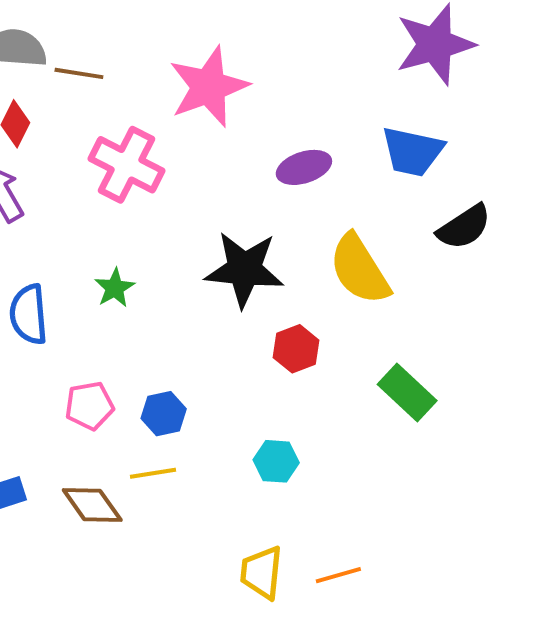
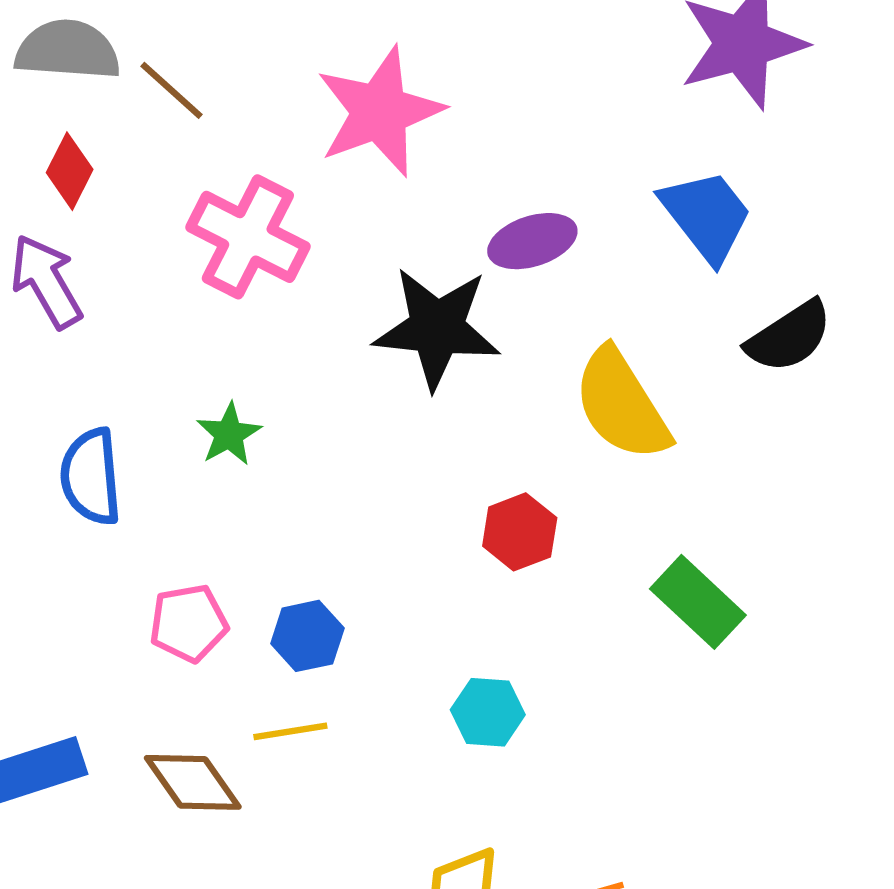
brown line: (79, 73) -> (172, 90), turned 33
blue trapezoid: (412, 152) -> (706, 216), turned -140
black star: (244, 269) -> (437, 328), moved

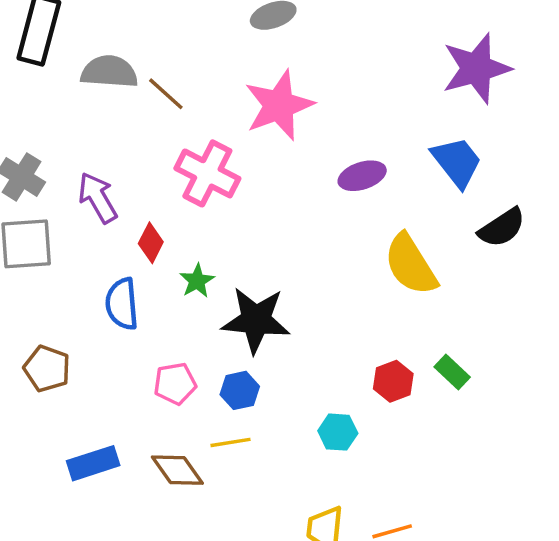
red diamond: (70, 171) -> (151, 243), moved
black star: (437, 328) -> (256, 320), moved
red hexagon: (520, 532) -> (393, 381), moved
green rectangle: (698, 602) -> (452, 372), size x0.7

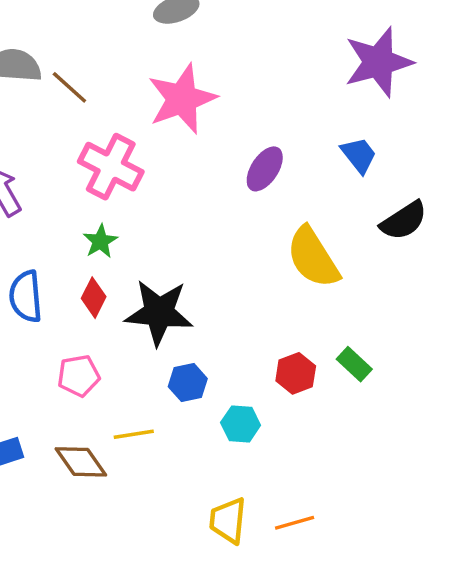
blue trapezoid: (457, 162) -> (359, 155), size x0.7
purple ellipse: (362, 176) -> (265, 169), turned -39
red diamond: (151, 243) -> (94, 298), moved
green star: (197, 281) -> (100, 241), moved
blue hexagon: (240, 390) -> (188, 383), moved

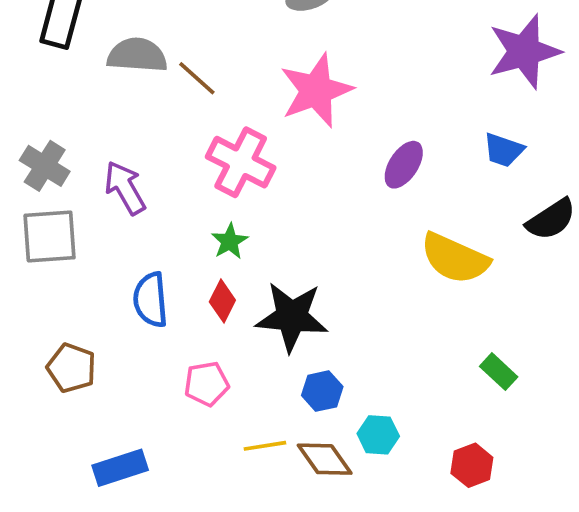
blue trapezoid: (359, 155) -> (504, 150), turned 147
yellow semicircle: (313, 257) -> (455, 258), turned -34
red hexagon: (296, 373) -> (472, 465), moved
brown diamond: (81, 462) -> (325, 459), moved

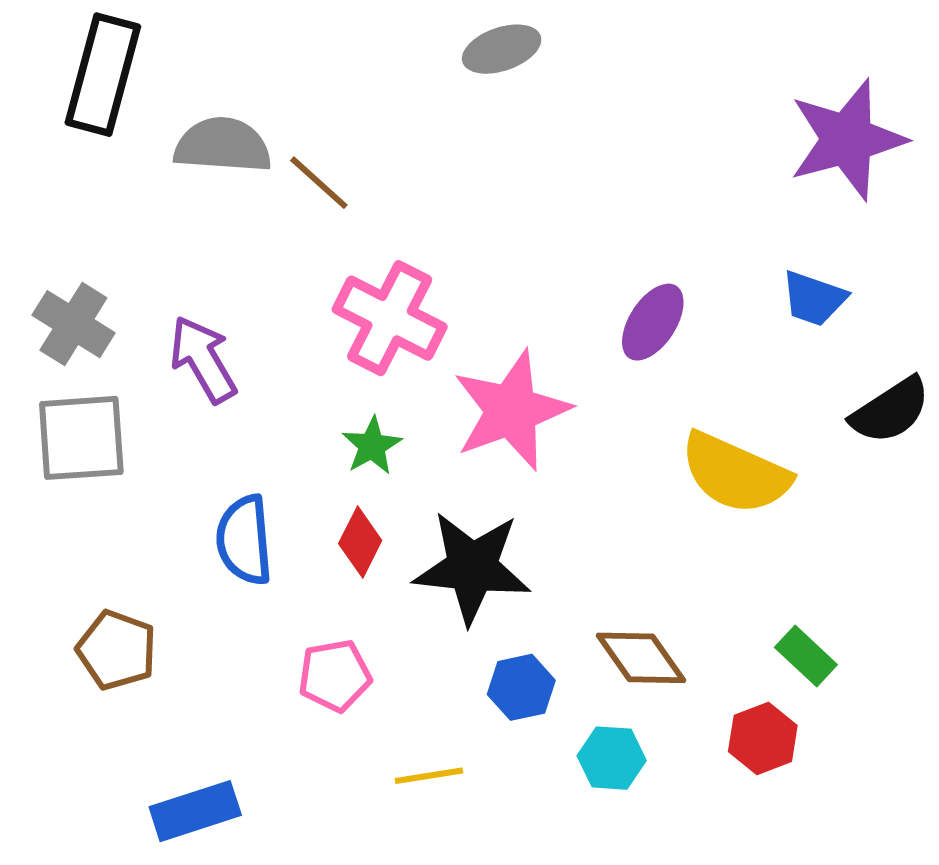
pink star: (316, 90) -> (511, 410), moved
brown diamond: (325, 459) -> (641, 658), moved
red hexagon: (472, 465) -> (763, 738), moved

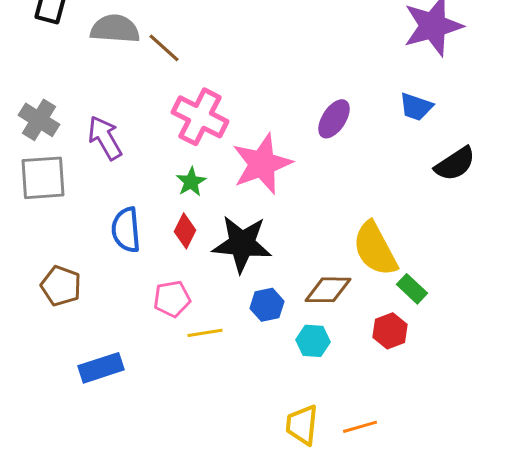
yellow semicircle: (735, 473) -> (375, 249), moved, turned 38
brown diamond: (641, 658) -> (328, 290), turned -54
yellow line: (429, 776) -> (205, 333), moved

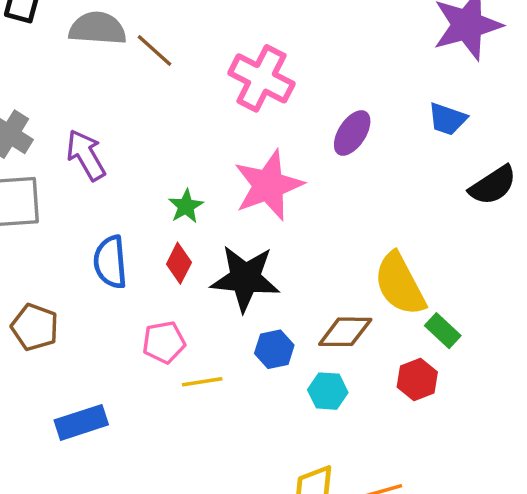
pink cross: (200, 117) -> (261, 78), moved

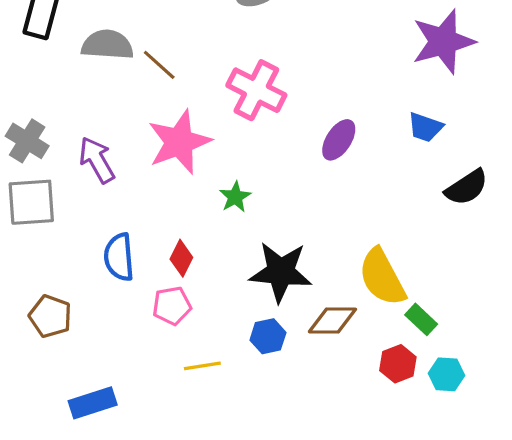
pink star: (268, 185) -> (179, 142), moved
green star: (186, 206) -> (235, 197), moved
black star: (245, 278) -> (281, 272), moved
pink pentagon: (164, 342) -> (172, 306), moved
cyan hexagon: (328, 391) -> (446, 374), moved

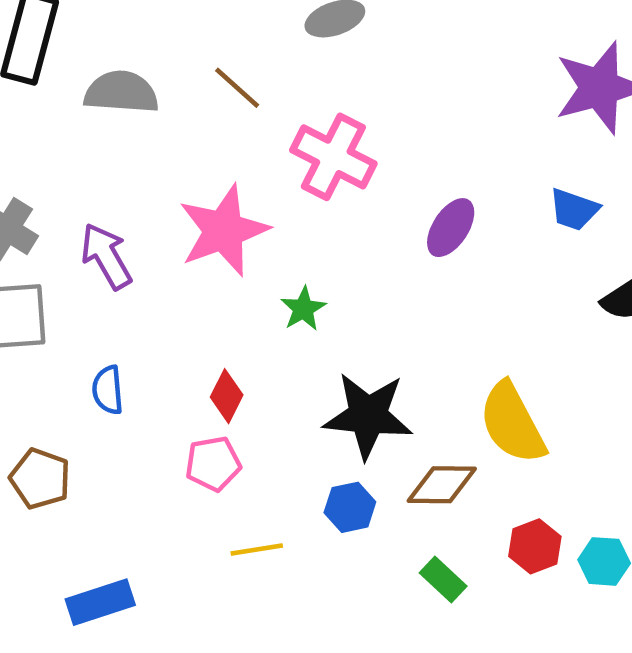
brown line: (159, 65) -> (237, 88), moved
blue semicircle: (119, 257) -> (108, 390), moved, size x0.7
green rectangle: (421, 319) -> (443, 579), moved

